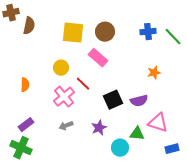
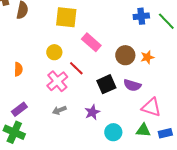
brown circle: (105, 32) -> (125, 55), moved
purple semicircle: (139, 101) -> (132, 85), turned 30
green triangle: (137, 134) -> (143, 130), moved

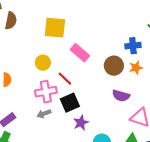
blue cross: (141, 16) -> (133, 46), moved
pink cross: (57, 81) -> (46, 92), turned 30
black square: (106, 84) -> (70, 103), moved
gray arrow: (59, 110) -> (44, 114), moved

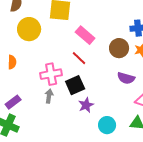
yellow circle: (43, 63) -> (29, 29), moved, size x1.5
red line: (65, 79) -> (79, 58), moved
gray arrow: (44, 114) -> (49, 96), turned 120

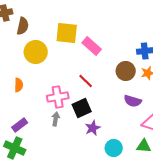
pink rectangle: (85, 35) -> (92, 46), moved

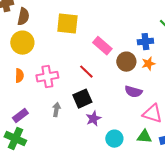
pink rectangle: (92, 46) -> (102, 46), moved
yellow circle: (36, 52) -> (22, 43), moved
pink cross: (58, 97) -> (47, 77), moved

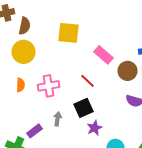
purple rectangle: (20, 116) -> (34, 131), moved

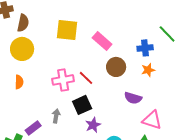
pink rectangle: (104, 55) -> (102, 41), moved
brown circle: (128, 71) -> (116, 67), moved
pink cross: (48, 86) -> (63, 80), moved

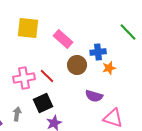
blue cross: (145, 48) -> (98, 52), moved

